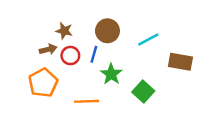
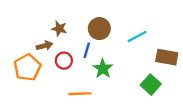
red circle: (70, 56) -> (64, 61), moved
orange pentagon: (43, 83) -> (27, 67), moved
green square: (143, 91) -> (151, 85), moved

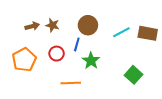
brown arrow: (44, 46) -> (32, 26), moved
brown rectangle: (167, 57) -> (148, 33), moved

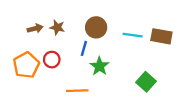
cyan line: (121, 32) -> (133, 35), turned 36
red circle: (57, 54) -> (52, 60), moved

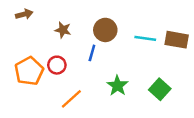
brown arrow: (35, 29) -> (24, 14), moved
green star: (99, 66) -> (117, 86), moved
orange line: (77, 91) -> (71, 99), moved, turned -40

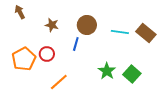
brown arrow: (24, 14) -> (20, 12), turned -104
brown rectangle: (177, 40) -> (146, 33), turned 30
green star: (117, 86) -> (107, 71), moved

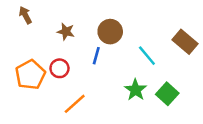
cyan line: (120, 32) -> (147, 56), moved, turned 42

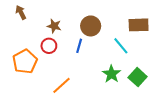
brown rectangle: (185, 42) -> (139, 25), moved, turned -42
red circle: (59, 68) -> (49, 46), moved

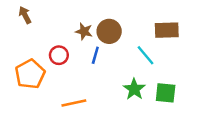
brown star: (54, 26) -> (84, 31), moved
green square: (138, 77) -> (166, 93), turned -36
orange line: (61, 85) -> (74, 103), turned 30

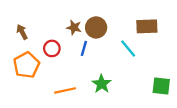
brown arrow: (25, 15) -> (22, 32), moved
green star: (134, 89) -> (102, 84), moved
green square: (166, 93) -> (161, 86), moved

